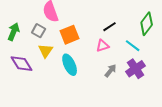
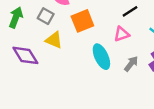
yellow triangle: (46, 51) -> (54, 40), turned -42
cyan ellipse: (70, 65) -> (101, 57), moved

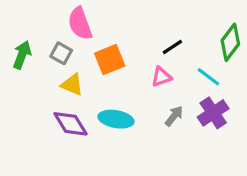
purple diamond: (25, 55) -> (71, 124), moved
cyan ellipse: (101, 57) -> (116, 119), moved, turned -55

